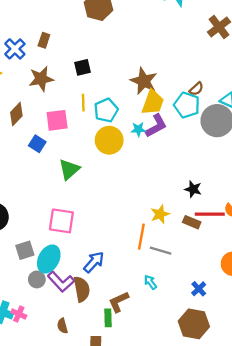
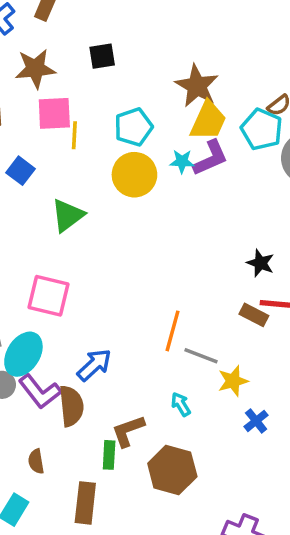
yellow line: (83, 103) -> (74, 135), moved
pink square: (57, 120) -> (54, 113), moved
yellow star: (160, 214) -> (233, 381), moved
brown hexagon: (194, 324) -> (172, 470), moved

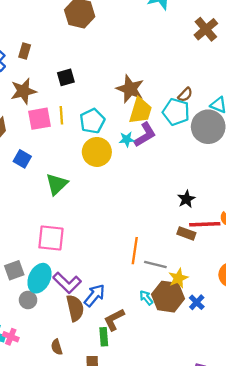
yellow line: (74, 135) -> (61, 115), moved
black star: (260, 263) -> (186, 199), turned 30
blue arrow: (94, 365) -> (95, 295), moved
purple L-shape: (40, 391) -> (67, 283), moved
brown hexagon: (172, 470) -> (168, 297), moved

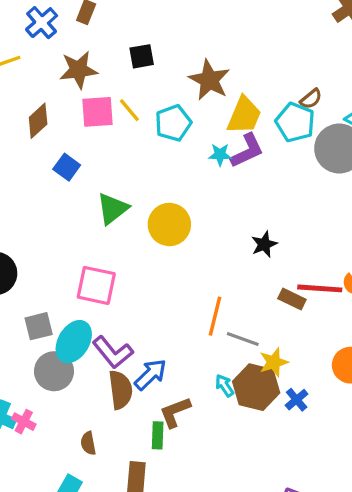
brown star: (130, 89) -> (209, 80), moved
yellow line: (61, 115) -> (129, 110), turned -42
yellow circle: (97, 152) -> (169, 225), moved
black star: (186, 199) -> (264, 244), moved
gray circle: (28, 300) -> (54, 371), size x1.5

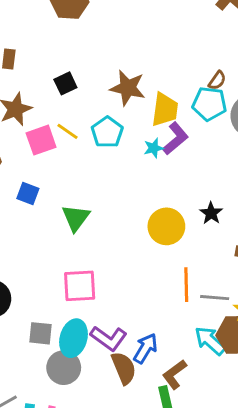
yellow circle: (169, 225) -> (166, 226), moved
gray square: (39, 326) -> (41, 333), turned 35
cyan arrow: (225, 386) -> (210, 341), size x1.6

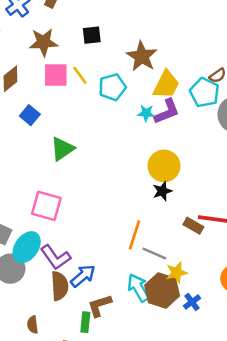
black star: (211, 213) -> (162, 191), moved
yellow circle: (166, 226) -> (164, 166), moved

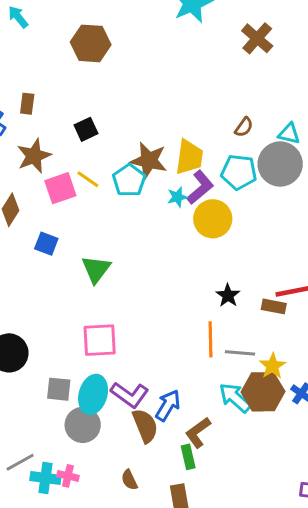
brown star: (142, 56) -> (149, 160), moved
cyan pentagon: (204, 92) -> (239, 172), moved
yellow circle: (164, 166) -> (213, 219), moved
black star: (162, 191) -> (228, 295), moved

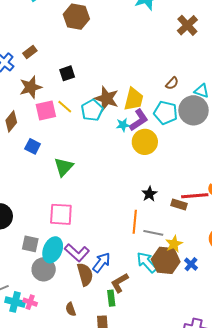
brown rectangle: (27, 104) -> (30, 52), turned 40

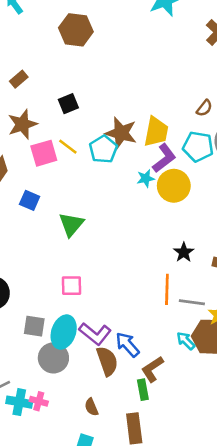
cyan star: (123, 125) -> (146, 178), moved
pink square: (61, 214) -> (72, 286), size x0.7
cyan arrow: (147, 262) -> (186, 341), size x0.7
blue arrow: (102, 263) -> (128, 345), turned -75

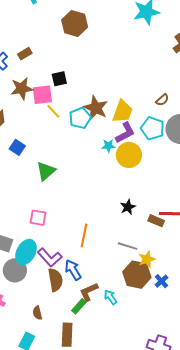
pink square: (44, 153) -> (42, 95), moved
orange line: (167, 289) -> (84, 235), moved
cyan arrow: (186, 341) -> (110, 297), moved
green rectangle: (143, 390) -> (79, 306), turned 42

